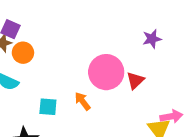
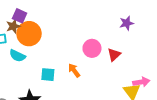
orange circle: (23, 53) -> (29, 34), size x1.5
pink circle: (106, 72) -> (92, 48), size x0.7

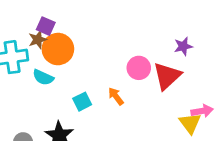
purple star: (127, 23) -> (183, 46), moved
red triangle: (114, 55) -> (167, 76), size x1.6
cyan square: (48, 75) -> (82, 102), turned -32

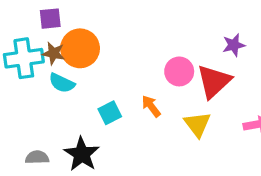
purple square: (46, 26) -> (50, 19), moved, turned -30
brown star: (38, 40) -> (54, 53), moved, turned 30
yellow triangle: (190, 123) -> (197, 124), moved

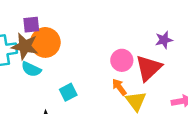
purple square: (50, 19) -> (31, 25), moved
brown star: (54, 53) -> (25, 46), size x1.5
orange arrow: (151, 106) -> (119, 87), moved

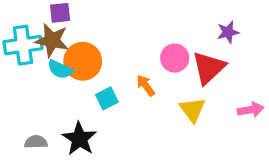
orange circle: (45, 42) -> (83, 61), moved
orange arrow: (119, 87) -> (146, 85), moved

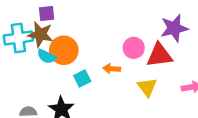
purple star: (228, 32) -> (174, 28), size x1.6
red triangle: (209, 68) -> (159, 55), turned 36
orange arrow: (146, 85) -> (112, 69), turned -49

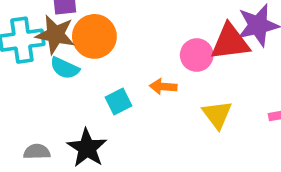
orange circle: (64, 50) -> (94, 36), moved
red triangle: (159, 55) -> (230, 42), moved

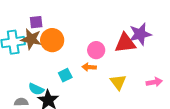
pink circle: (197, 55) -> (96, 50), moved
cyan semicircle: (65, 68) -> (36, 89), moved

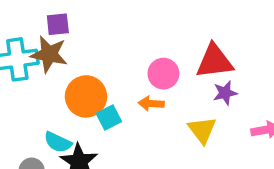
purple star: (140, 34) -> (225, 93), moved, size x0.6
orange circle: (52, 40) -> (86, 96), moved

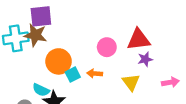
purple square: (58, 24) -> (41, 16), size x1.5
orange arrow: (151, 103) -> (95, 73), moved

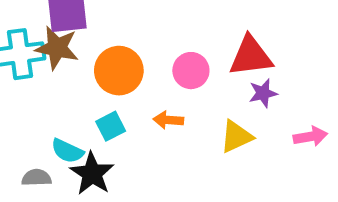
orange circle: (59, 61) -> (119, 71), moved
cyan square: (73, 75) -> (111, 126), moved
yellow triangle: (131, 82) -> (236, 136), turned 42

